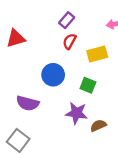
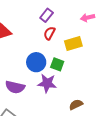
green square: (88, 85) -> (57, 64), moved
purple star: (76, 113) -> (47, 83), moved

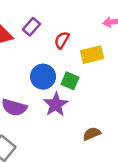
purple rectangle: (47, 15) -> (31, 27), moved
purple star: (47, 83) -> (56, 105), turned 30

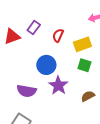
green square: (70, 81) -> (84, 65), moved
brown semicircle: (92, 134) -> (88, 96), moved

